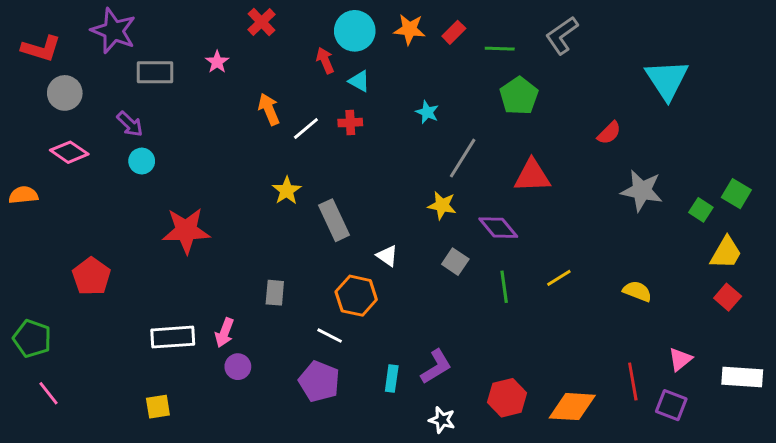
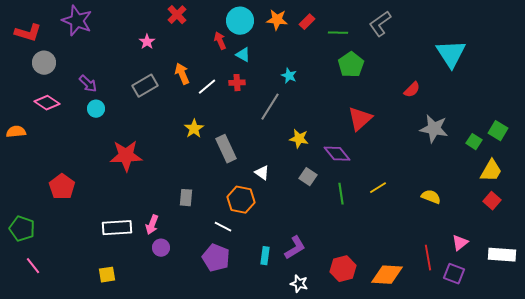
gray rectangle: (155, 72) -> (145, 86), moved, turned -30
gray line: (463, 158) -> (270, 107), moved
red triangle: (532, 176) -> (360, 119), turned -40

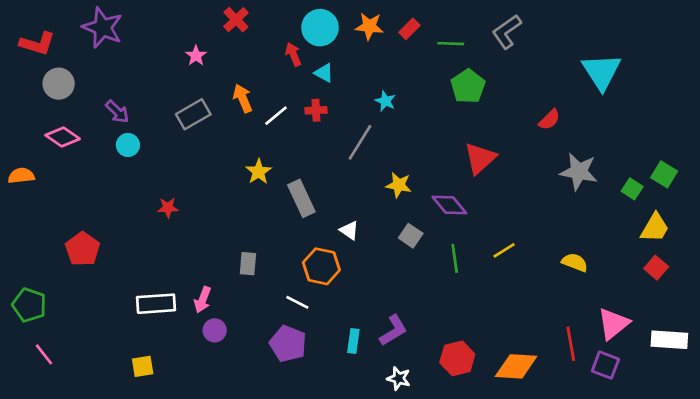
red star: (126, 156) -> (168, 208), size x0.5
pink triangle: (460, 243) -> (613, 324), size x1.5

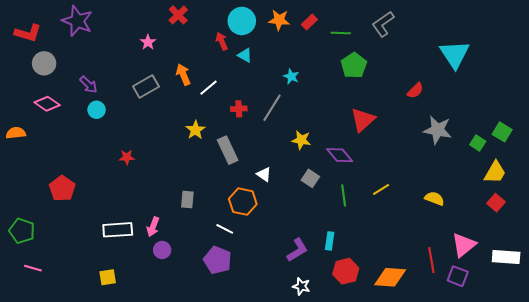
red cross: (316, 110) -> (239, 109), moved
cyan rectangle: (353, 341) -> (330, 241), moved
pink line: (44, 354) -> (33, 268), turned -36

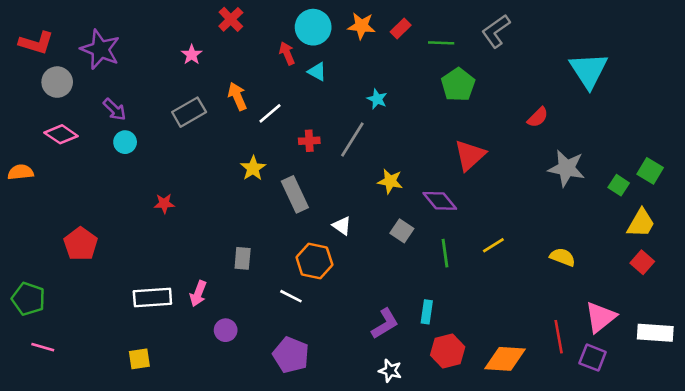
purple star: (77, 21) -> (100, 49), moved
purple circle: (162, 250) -> (226, 330), moved
purple pentagon: (218, 260) -> (291, 355), moved

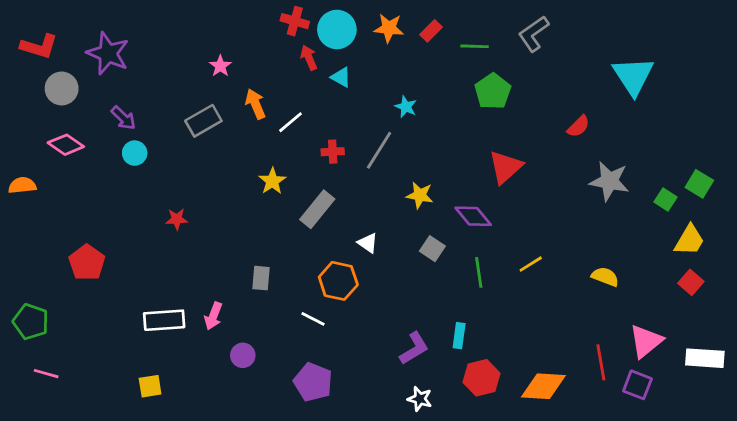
red cross: (231, 19) -> (295, 21), moved, turned -30
pink star: (192, 55) -> (220, 66), moved
gray rectangle: (295, 194) -> (317, 209), turned 64

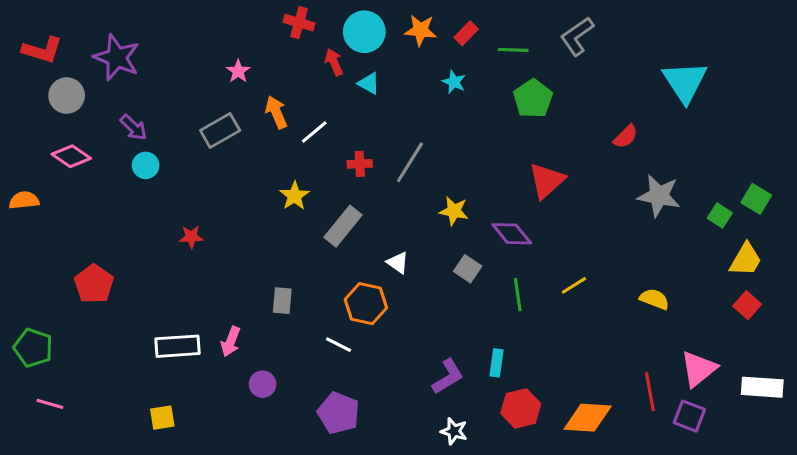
red cross: (295, 21) -> (299, 23), moved
cyan star: (406, 107) -> (454, 82), moved

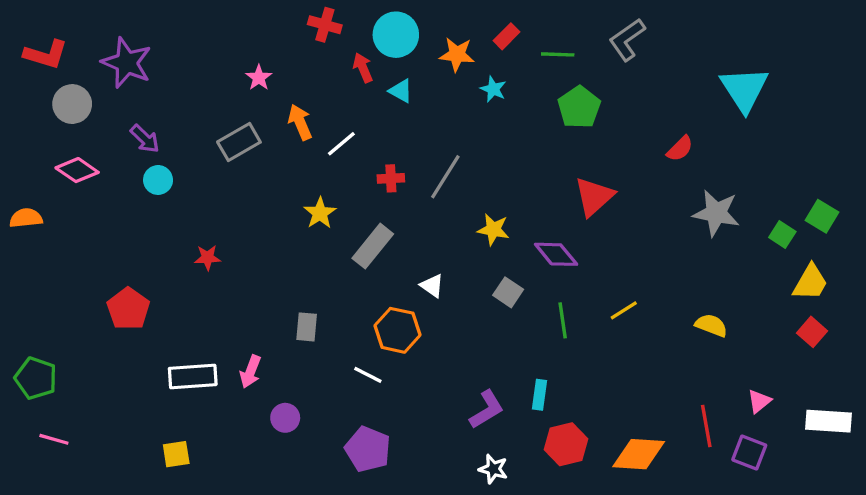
orange star: (421, 30) -> (457, 54), moved
red pentagon: (94, 284) -> (128, 309), moved
pink triangle: (699, 369) -> (759, 401), size x0.6

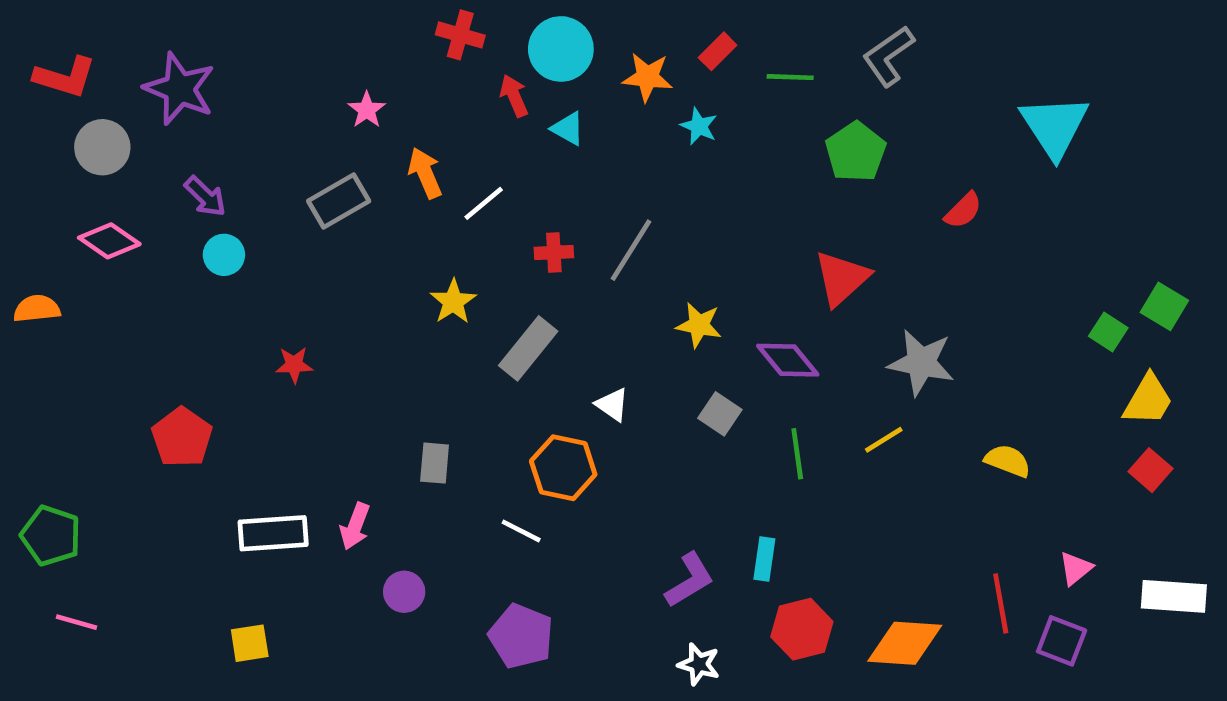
green pentagon: (579, 107) -> (856, 152), moved
gray star: (716, 213) -> (921, 362), moved

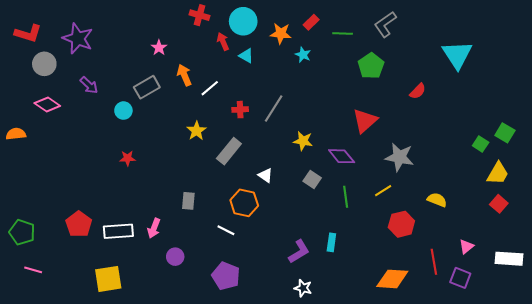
cyan circle: (224, 255) -> (123, 111), moved
red pentagon: (182, 437) -> (79, 224), moved
red hexagon: (802, 629) -> (401, 224), moved
yellow square: (250, 643) -> (108, 279), size x1.6

